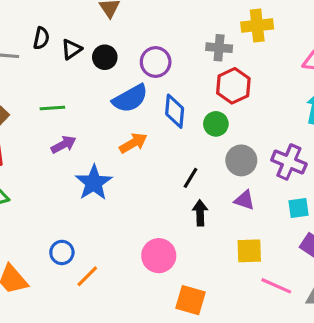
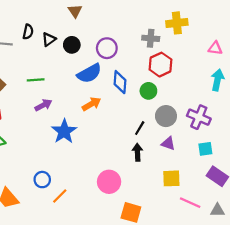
black line: (190, 178) -> (140, 128), moved

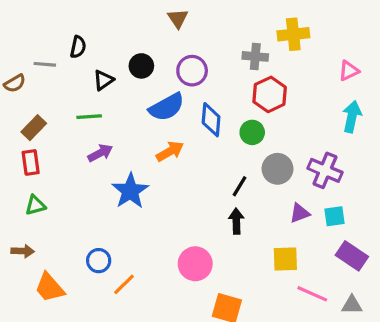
brown triangle: (75, 11) -> (178, 18), moved
black triangle: (49, 39) -> (103, 80), moved
pink triangle: (215, 48) -> (349, 71), turned -32
purple triangle: (168, 143) -> (300, 213), moved, turned -40

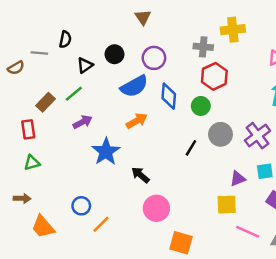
green line: (89, 117) -> (74, 94), turned -36
brown rectangle: (34, 128) -> (45, 102), moved
purple cross: (325, 170) -> (257, 136), turned 30
purple triangle: (300, 213) -> (238, 179), moved
black arrow: (236, 221) -> (140, 175), moved, turned -48

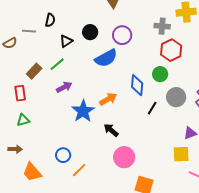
blue diamond: (169, 96) -> (137, 85), moved
orange arrow: (137, 121) -> (108, 99), moved

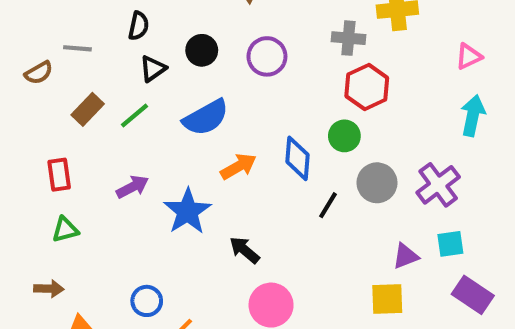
black semicircle: (50, 20) -> (139, 26), moved
blue semicircle: (106, 58) -> (206, 118), moved
brown rectangle: (34, 71) -> (88, 109), moved
purple arrow: (64, 87) -> (132, 187), moved
orange arrow: (108, 99) -> (238, 166), moved

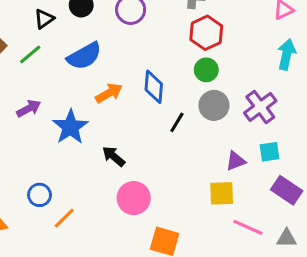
green circle: (344, 136) -> (206, 70), moved

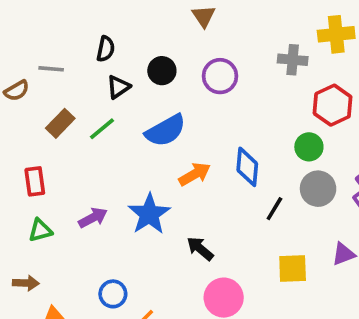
red hexagon: (206, 33) -> (333, 105), moved
purple arrow: (29, 108) -> (93, 218), moved
yellow square: (222, 193) -> (293, 269), moved

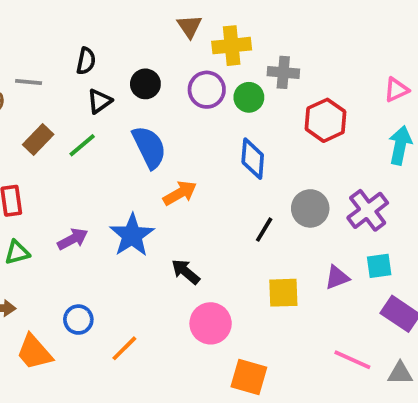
yellow cross: (336, 34) -> (232, 46), moved
blue semicircle: (166, 131) -> (149, 147), turned -87
green circle: (309, 147) -> (249, 97), moved
blue diamond: (247, 167) -> (253, 159), moved
blue circle: (113, 294) -> (78, 320), moved

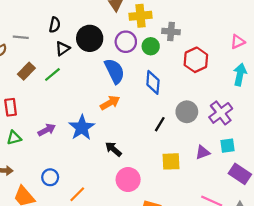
black circle: (145, 84) -> (90, 38), size x1.5
blue semicircle: (149, 147) -> (115, 71), moved

